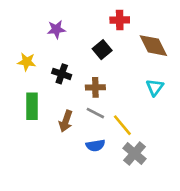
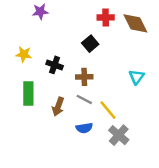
purple star: (56, 29) -> (40, 12), moved
brown diamond: (153, 46) -> (135, 23), moved

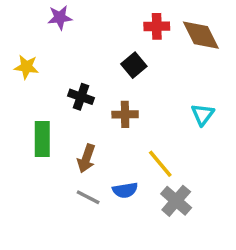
yellow star: (24, 54) -> (26, 67), moved
gray line: (84, 99) -> (88, 197), moved

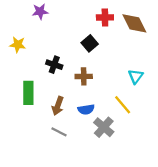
yellow line: (160, 164) -> (123, 105), moved
blue semicircle: (125, 190) -> (86, 109), moved
gray cross: (176, 201) -> (104, 127), moved

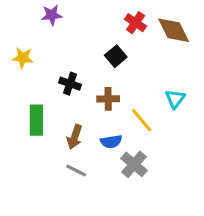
red cross: (105, 17) -> (136, 23), turned 35
yellow line: (123, 105) -> (142, 120), moved

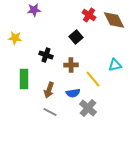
cyan triangle: (175, 99) -> (115, 65), turned 40

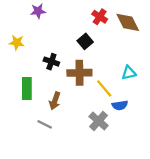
brown cross: (71, 65) -> (79, 73), size x1.5
blue semicircle: (73, 93) -> (120, 105), moved
gray line: (50, 112) -> (45, 124), moved

